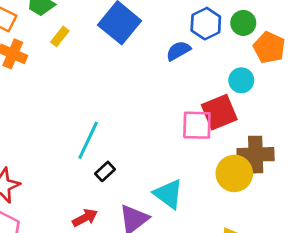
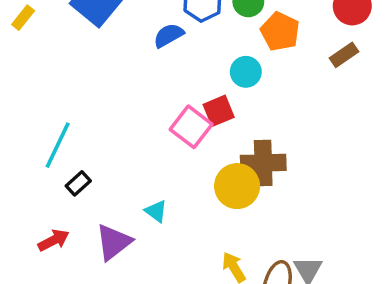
red square: (219, 112) -> (219, 111), size x0.7
pink square: (197, 125) -> (191, 127), turned 36
cyan triangle: (168, 194) -> (156, 211), size x0.6

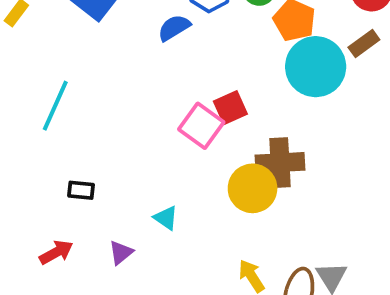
cyan circle: (246, 72) -> (316, 67), moved, size x1.8
cyan line: (58, 145) -> (55, 106), moved
black rectangle: (78, 183) -> (81, 190), turned 50
purple triangle: (114, 242) -> (121, 253), size x0.6

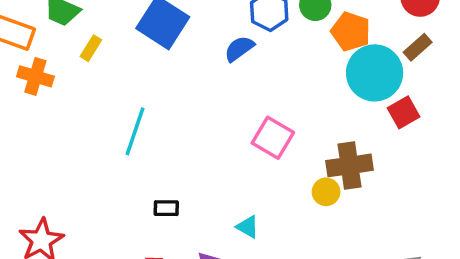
red square: (230, 108) -> (404, 112), moved
yellow circle: (253, 188) -> (326, 192), size x0.6

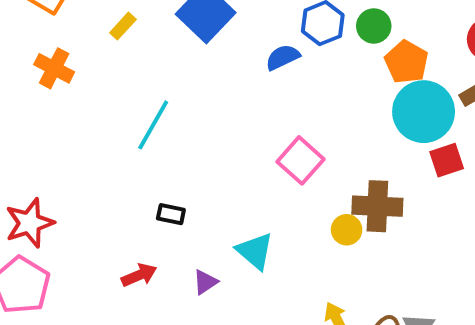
orange cross: (35, 76) -> (54, 68), moved
cyan triangle: (248, 227) -> (255, 251), size x1.5

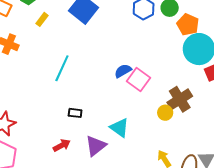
blue semicircle: (283, 57) -> (123, 71), moved
brown cross: (377, 206) -> (180, 99), turned -30
purple triangle: (205, 282) -> (96, 146), size x1.6

